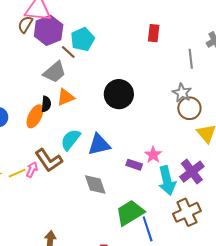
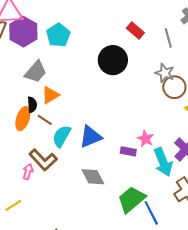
red rectangle: (154, 33) -> (135, 30), moved, turned -48
brown line: (68, 52) -> (45, 120), moved
black circle: (119, 94) -> (113, 60), moved
yellow line: (17, 173) -> (13, 205), moved

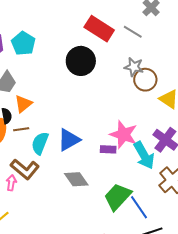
red rectangle: (135, 30) -> (99, 29), size x1.6
gray line: (168, 38) -> (133, 32), turned -36
brown line: (45, 120) -> (21, 129), turned -35
pink star: (146, 139) -> (124, 135), size x1.6

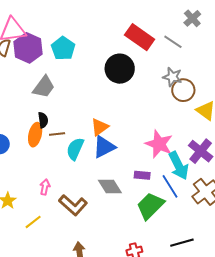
orange triangle: (23, 104) -> (100, 127), moved
purple rectangle: (108, 149) -> (142, 175), moved
brown L-shape: (25, 169) -> (73, 205), moved
blue line: (139, 207) -> (170, 186), moved

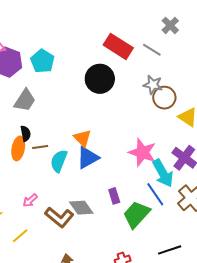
orange triangle: (100, 127) -> (82, 138), turned -36
purple rectangle: (142, 175) -> (114, 196), moved, turned 70
pink arrow: (45, 187) -> (30, 200), turned -140
gray diamond: (110, 187) -> (81, 208), moved

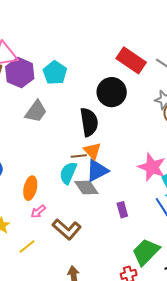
black semicircle: (26, 134) -> (89, 122), moved, size x1.8
brown line: (40, 147) -> (79, 156), moved
orange ellipse: (18, 148) -> (30, 188), moved
gray diamond: (81, 208) -> (86, 188), moved
green trapezoid: (136, 214) -> (146, 252), moved

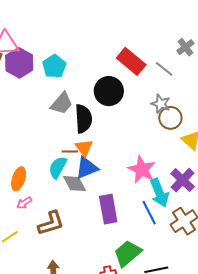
gray trapezoid: (36, 111) -> (62, 103), moved
purple rectangle: (122, 210) -> (108, 209), size x1.8
brown L-shape: (67, 229) -> (51, 223), turned -64

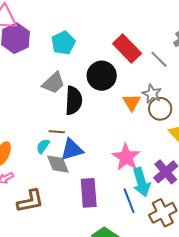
cyan pentagon: (54, 66) -> (63, 43), moved
orange triangle: (84, 148) -> (132, 102), moved
cyan semicircle: (58, 167) -> (43, 146), size x0.7

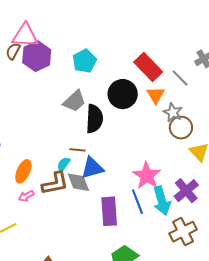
orange triangle: (132, 102) -> (156, 95), moved
brown L-shape: (30, 201) -> (55, 183), moved
blue line: (129, 201) -> (137, 202), moved

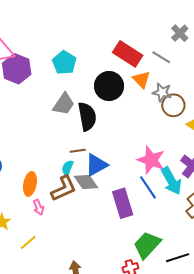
pink arrow: (26, 196) -> (38, 207), turned -70

